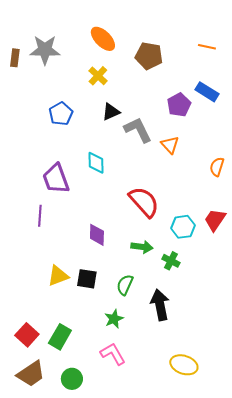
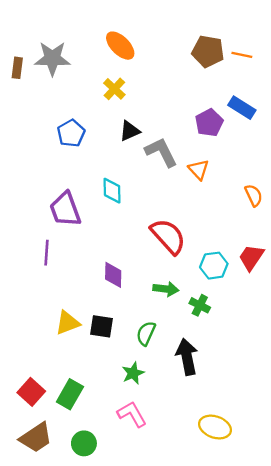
brown pentagon: (149, 56) -> (208, 51), moved
orange semicircle: (217, 167) -> (254, 195), turned 138

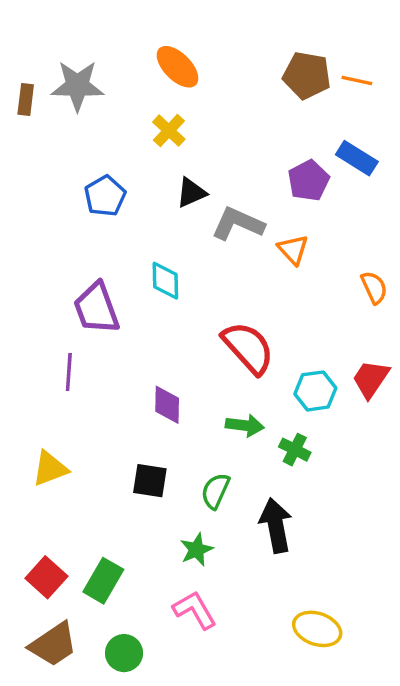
gray L-shape: (161, 152) -> (238, 224), turned -40
yellow triangle: (68, 323) -> (50, 469), moved

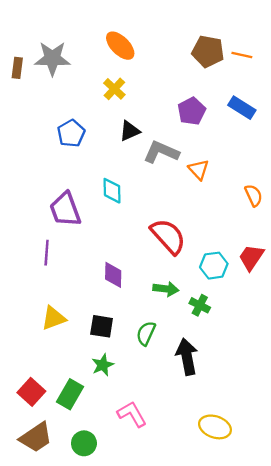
purple pentagon: (309, 181) -> (192, 111), moved
yellow triangle: (50, 469) -> (54, 318), moved
green star: (196, 550) -> (103, 365), moved

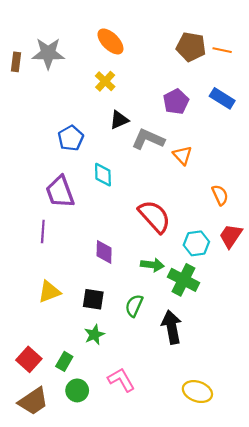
blue pentagon: (71, 133) -> (71, 138), moved
orange semicircle: (254, 195) -> (220, 195), moved
green cross: (200, 305) -> (183, 280), size x1.6
green rectangle: (70, 394) -> (64, 361), size x0.7
green circle: (84, 443) -> (77, 390), moved

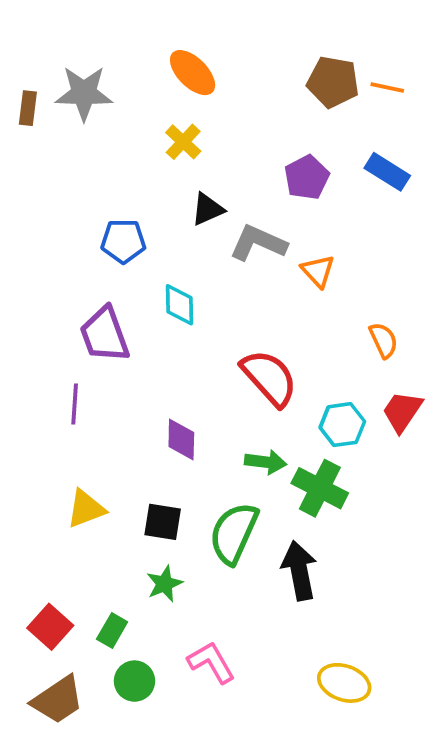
blue pentagon: (71, 138) -> (123, 241), turned 30
green semicircle: (134, 306) -> (234, 533), size x1.6

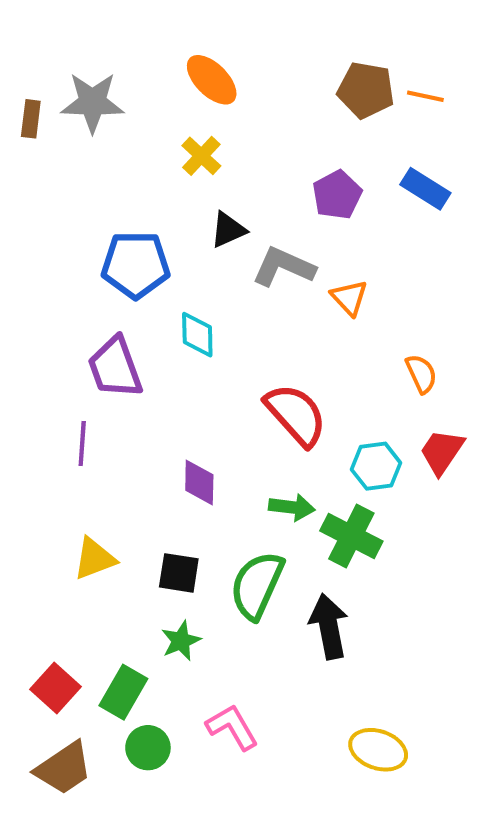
blue pentagon: (123, 241) -> (136, 265), size x1.4
green rectangle: (112, 631) -> (123, 692), size x1.4

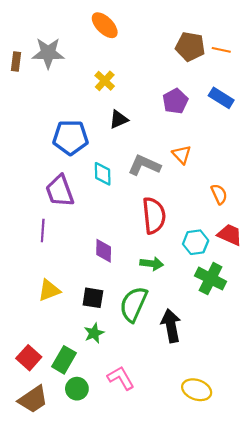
orange ellipse: (212, 80) -> (105, 25), moved
gray L-shape: (284, 267) -> (144, 165), moved
red semicircle: (296, 415) -> (154, 215), turned 36
red trapezoid: (442, 452) -> (230, 235), turned 80
green cross: (351, 536) -> (211, 279), moved

